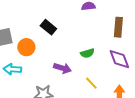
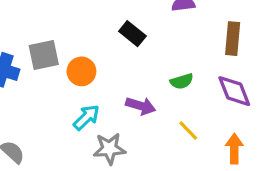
black rectangle: (48, 27) -> (132, 34), moved
cyan arrow: (12, 69) -> (86, 117), moved, turned 132

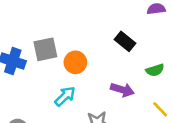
black rectangle: (132, 34) -> (125, 41), moved
cyan arrow: (86, 117) -> (65, 96), moved

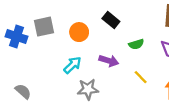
orange circle: (75, 62) -> (79, 32), moved
cyan arrow: (65, 96) -> (73, 65), moved

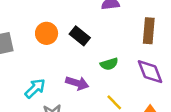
orange circle: (79, 32) -> (47, 33), moved

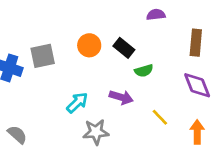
green semicircle: (109, 64) -> (144, 71), moved

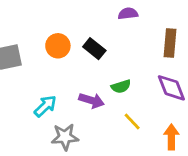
green semicircle: (144, 71) -> (121, 86), moved

